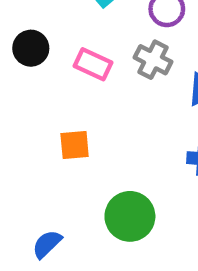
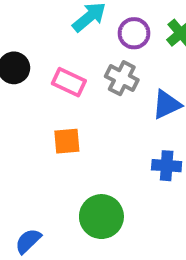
orange square: (75, 145) -> (67, 141), moved

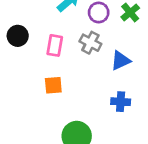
pink rectangle: (69, 82) -> (55, 45), turned 75

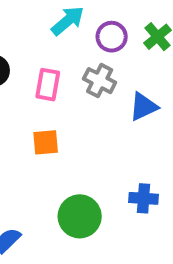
blue cross: (121, 102) -> (144, 198), moved

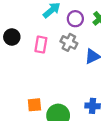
orange square: (46, 142) -> (34, 105), moved

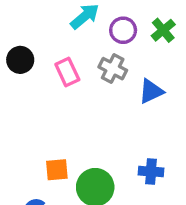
pink rectangle: (41, 45) -> (67, 72), turned -35

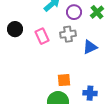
gray cross: (113, 69) -> (68, 34), turned -35
orange square: (57, 170) -> (64, 80), moved

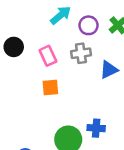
orange square: (64, 80) -> (50, 87), moved
blue cross: (90, 93) -> (96, 128), moved

